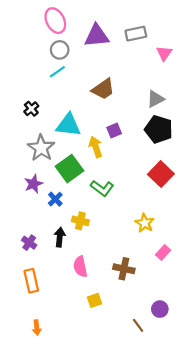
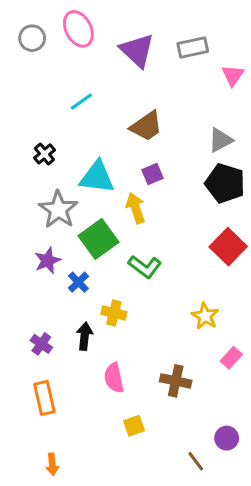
purple triangle: (97, 36) -> (137, 51), turned 48
gray circle: (60, 50) -> (32, 38), moved
purple square: (114, 130) -> (153, 174), moved

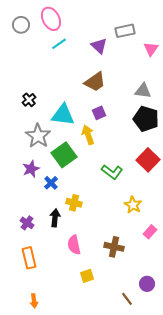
purple triangle: (137, 51) -> (99, 46), moved, size x0.7
cyan line: (81, 101) -> (59, 44), moved
gray triangle: (220, 140) -> (143, 91), turned 36
green L-shape: (145, 267) -> (112, 172), moved

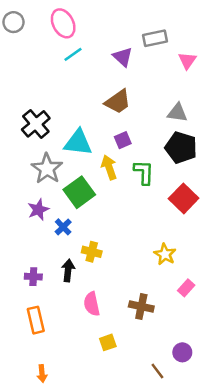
gray circle: (21, 25) -> (13, 22), moved
black cross: (29, 100) -> (36, 124), size x1.6
green L-shape: (112, 172) -> (144, 172), moved, turned -125
purple cross: (27, 223) -> (33, 277), turned -32

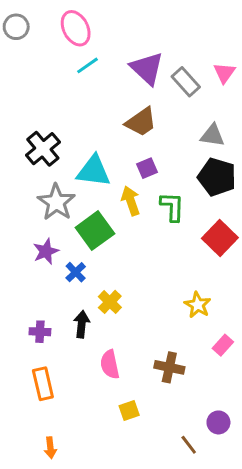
gray rectangle: (155, 38) -> (186, 82), moved, turned 60
purple triangle: (123, 57) -> (147, 68), size x1.4
yellow cross: (92, 252) -> (110, 302), turned 30

